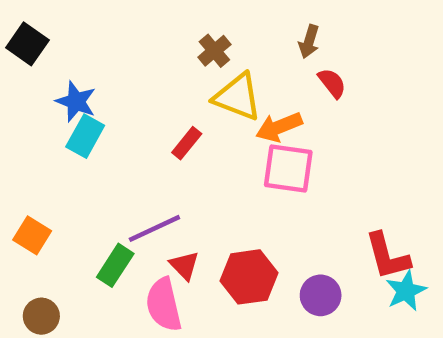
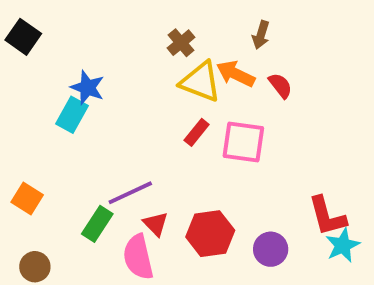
red semicircle: (332, 83) -> (280, 86), moved
blue star: (76, 102) -> (87, 87), moved
orange arrow: (279, 127) -> (236, 74), moved, turned 48
red rectangle: (187, 143) -> (197, 132), moved

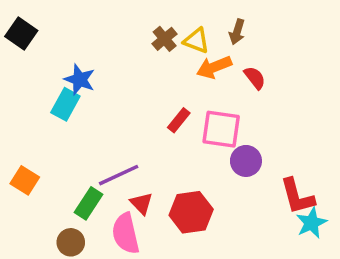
orange arrow: (236, 74) -> (214, 67), turned -48
yellow triangle: (200, 82) -> (196, 41), moved, size x0.7
purple circle: (271, 249) -> (246, 161), moved
brown circle: (35, 267) -> (71, 242), moved

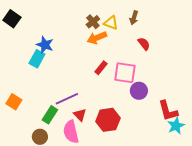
orange arrow: (214, 67) -> (97, 38), moved

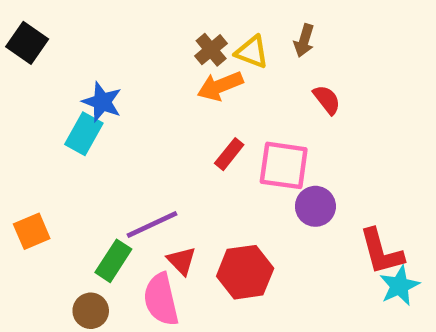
orange square: (14, 102) -> (32, 231), turned 35

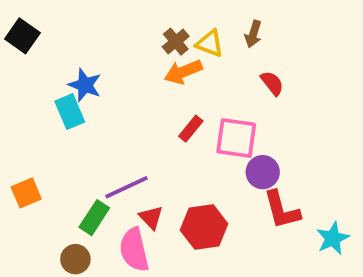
cyan rectangle: (84, 134) -> (70, 112), turned -52
red L-shape: (381, 252) -> (282, 210), moved

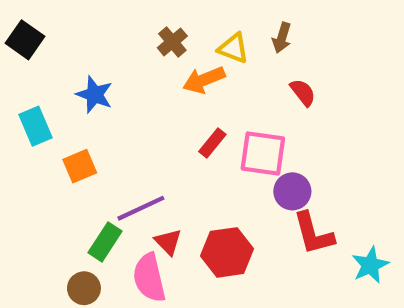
brown cross: (176, 42) -> (172, 42), moved
cyan rectangle: (70, 112) -> (36, 126), moved
orange square: (26, 193) -> (80, 166), moved

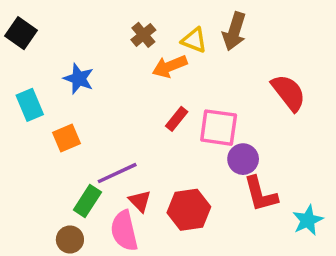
brown arrow: (282, 38) -> (234, 31), size x1.5
red semicircle: (303, 92) -> (289, 93), moved, size x1.6

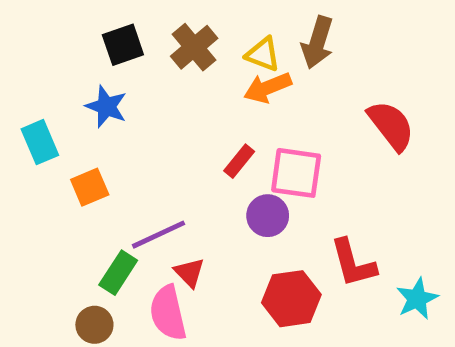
black square: (21, 33) -> (123, 45), moved, turned 36
brown cross: (143, 35) -> (194, 47), size x1.4
orange arrow: (170, 66) -> (268, 88), moved
purple circle: (243, 159) -> (268, 216), moved
red hexagon: (189, 210) -> (291, 299), moved

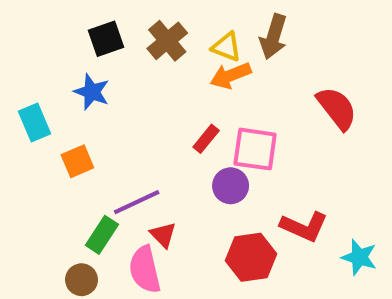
red L-shape: (353, 263) -> (304, 227), turned -51
cyan star: (417, 299) -> (359, 257), turned -30

